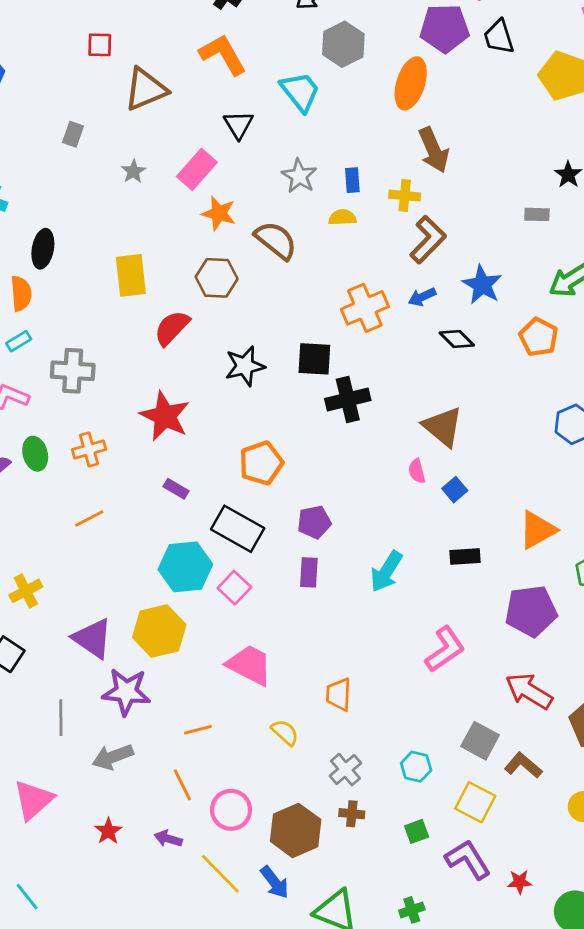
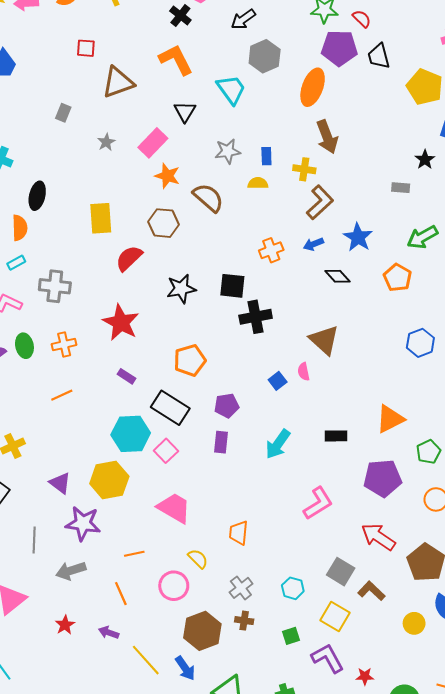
gray star: (299, 176) -> (228, 151), turned 30
orange cross: (365, 308) -> (271, 250), size x0.7
blue square: (455, 490) -> (278, 381), moved
purple triangle: (92, 638) -> (60, 483), size x0.7
pink circle: (231, 810) -> (174, 586), moved

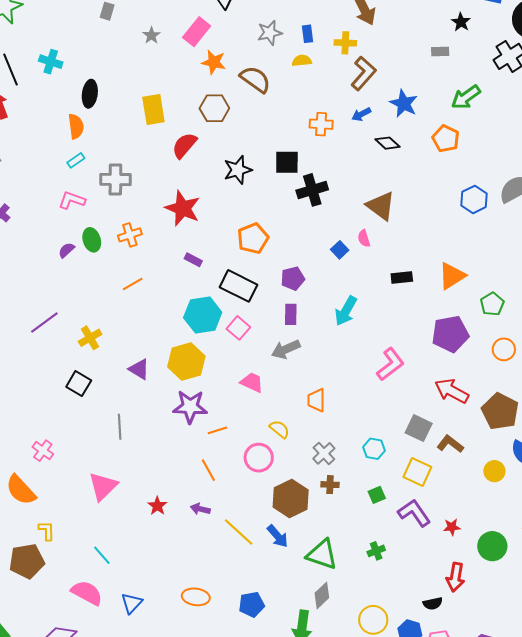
orange cross: (271, 250) -> (321, 124), turned 30
black rectangle: (336, 436) -> (402, 278), moved
pink trapezoid: (174, 508) -> (252, 382), size x0.7
purple star: (83, 523) -> (190, 407), moved
gray arrow: (71, 571) -> (286, 349), moved

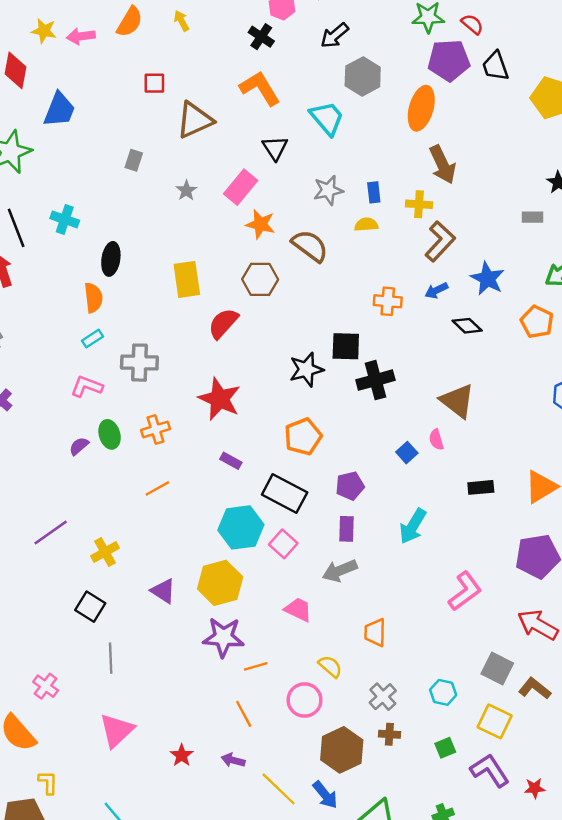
black star: (238, 170) -> (306, 369), moved
gray line: (120, 427) -> (111, 658), moved

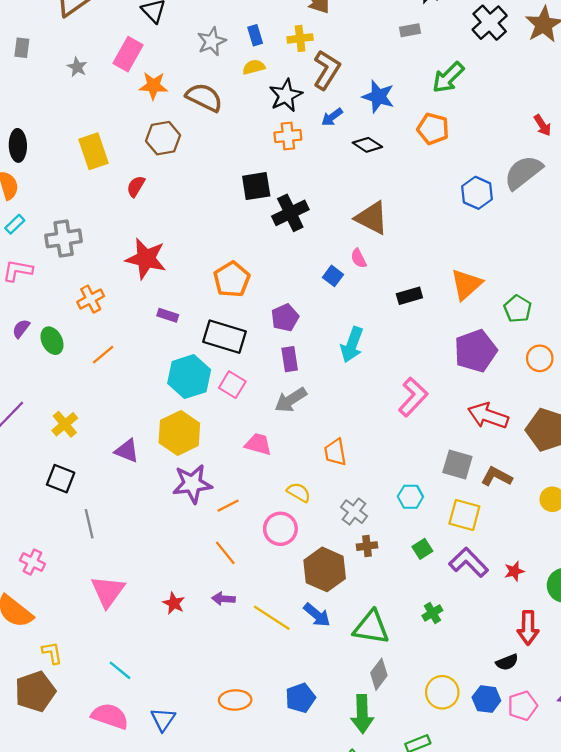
red semicircle: (223, 323) -> (136, 186), size x0.7
black star: (306, 369) -> (286, 95), moved
green ellipse: (110, 434) -> (52, 341), moved

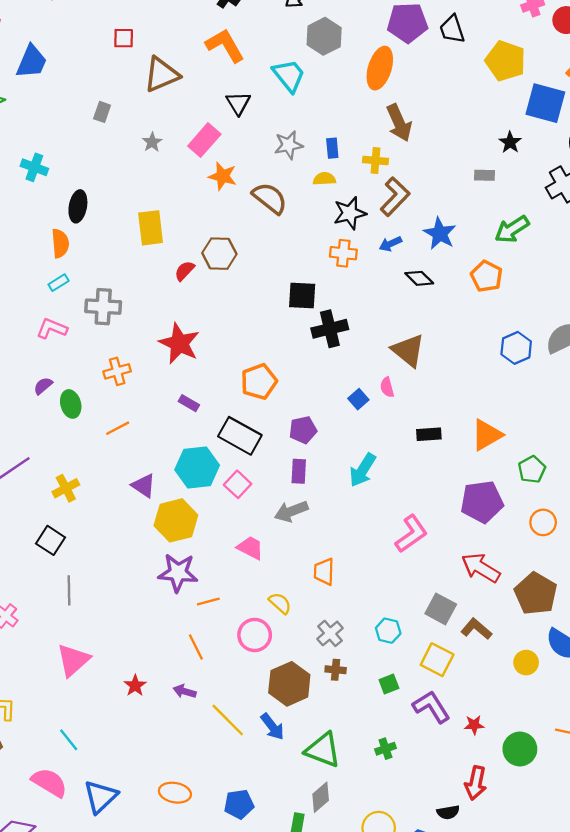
brown hexagon: (163, 138) -> (219, 254), moved
purple triangle: (127, 451) -> (144, 486), moved
blue triangle: (163, 719) -> (101, 797), size x1.4

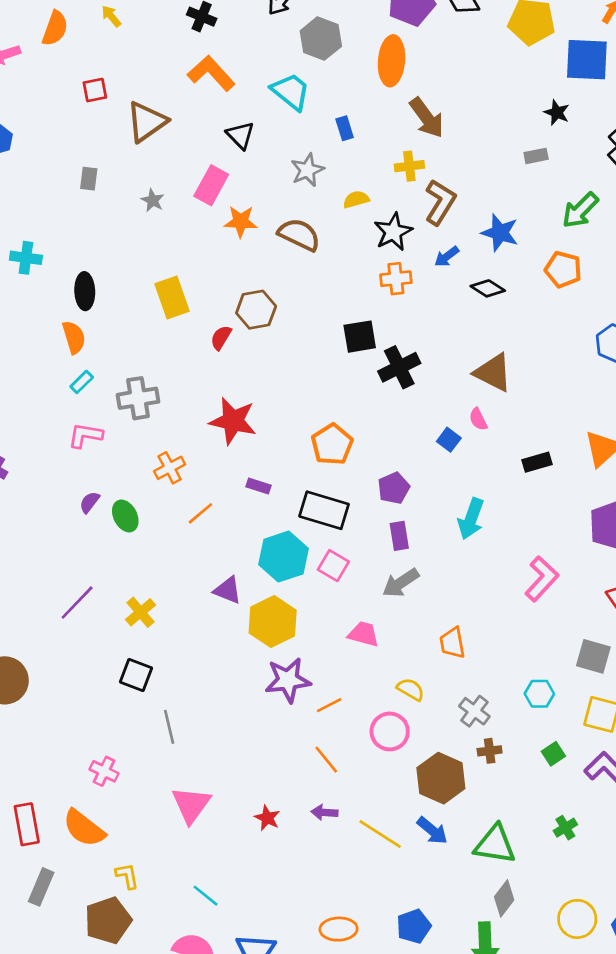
blue rectangle: (332, 148) -> (345, 128), moved
orange line: (118, 428) -> (200, 513), moved

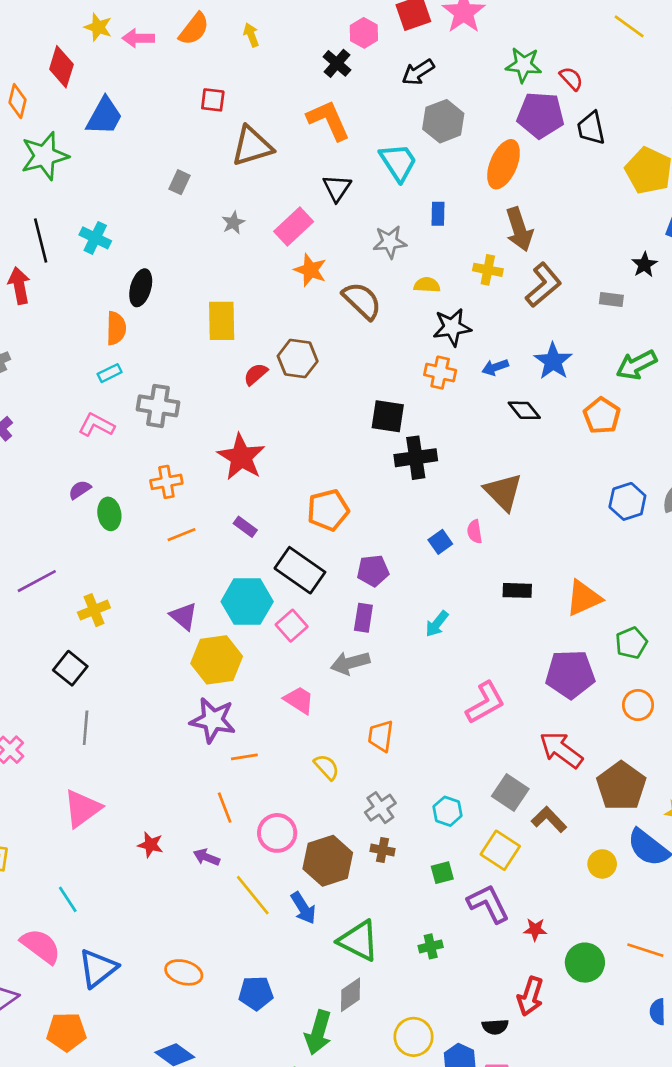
brown L-shape: (440, 202) -> (543, 285), moved
cyan arrow: (471, 519) -> (437, 624), size x0.7
pink circle: (390, 731) -> (277, 833), moved
red star: (267, 818) -> (150, 845), turned -30

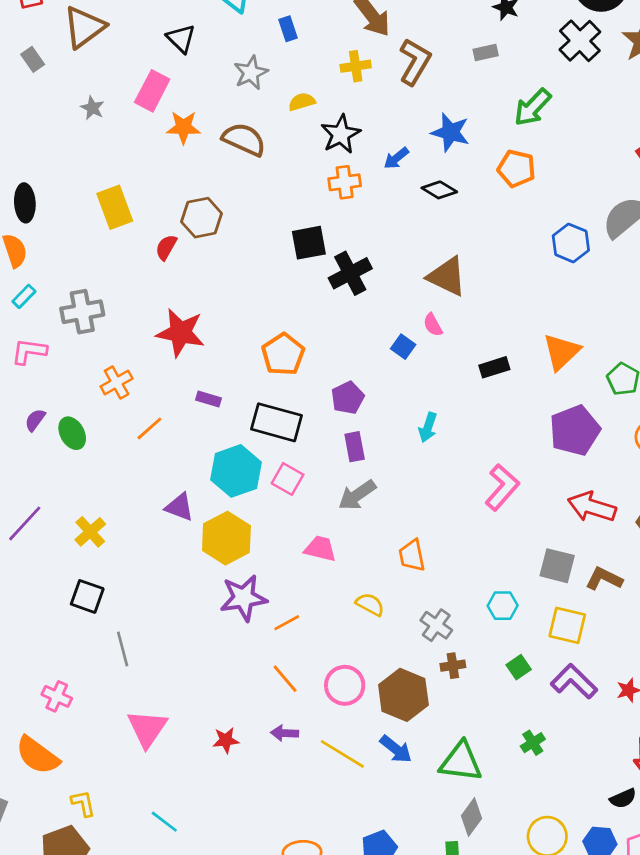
gray rectangle: (179, 182) -> (33, 59), moved, turned -40

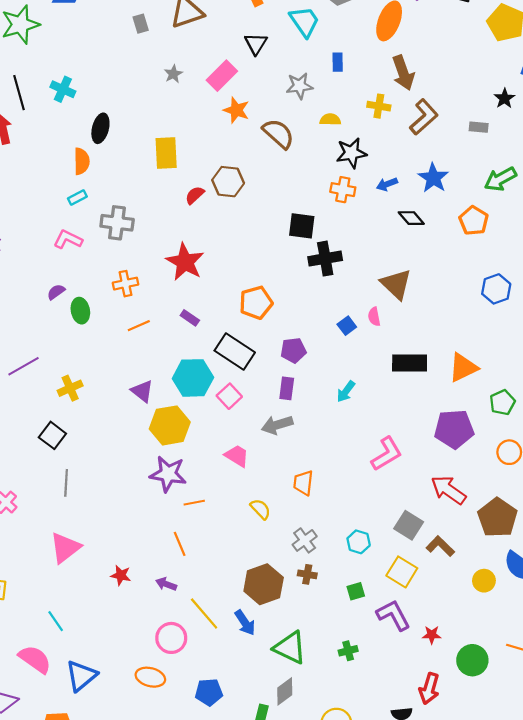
black rectangle: (494, 367) -> (410, 363), size x1.5
pink circle: (345, 685) -> (171, 638), moved

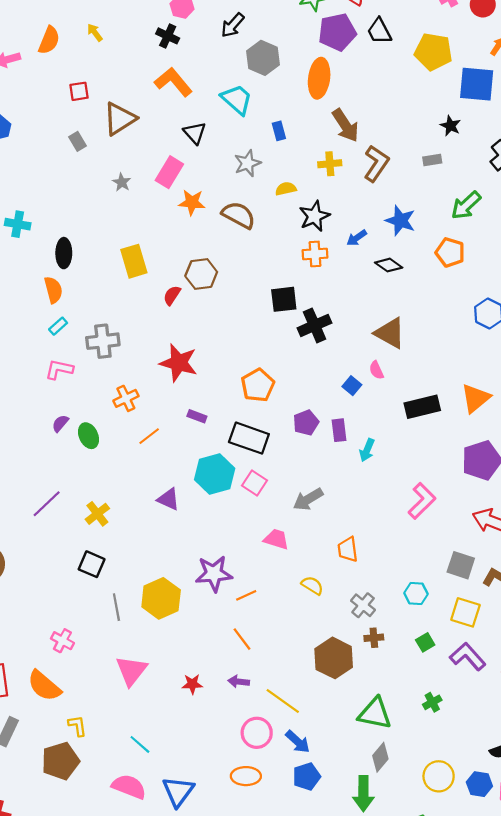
purple rectangle: (287, 388) -> (339, 430), moved
yellow hexagon: (170, 425) -> (161, 598), moved
blue arrow: (245, 623) -> (298, 742), moved

